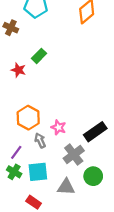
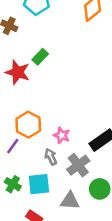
red star: (18, 70) -> (18, 72), size x1.5
gray arrow: (40, 140) -> (51, 157), moved
purple line: (16, 152) -> (13, 146), moved

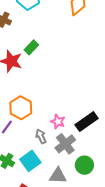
pink star: (62, 135) -> (58, 122), moved
cyan square: (39, 184) -> (30, 161), turned -30

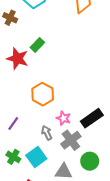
orange hexagon: (21, 108) -> (43, 94), moved

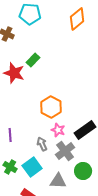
orange hexagon: (43, 94) -> (51, 107), moved
purple line: (13, 123) -> (10, 135), turned -40

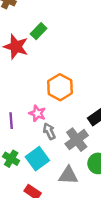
pink star: (58, 130) -> (37, 113), moved

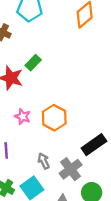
pink star: (37, 113) -> (23, 117), moved

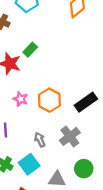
black rectangle: (94, 145) -> (86, 102), moved
gray cross: (71, 169) -> (70, 136), moved

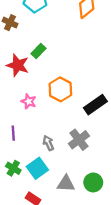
orange hexagon: (49, 100) -> (60, 89), moved
green circle: (84, 169) -> (93, 182), moved

